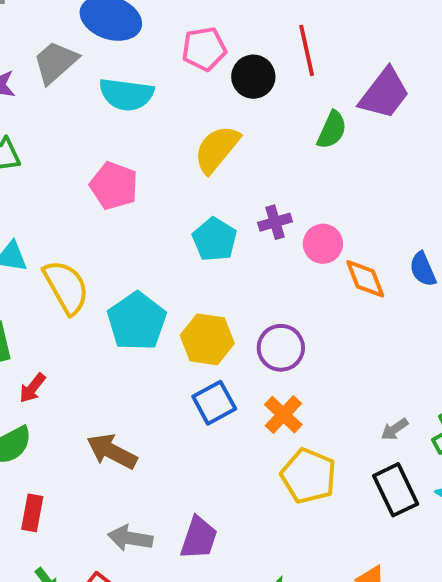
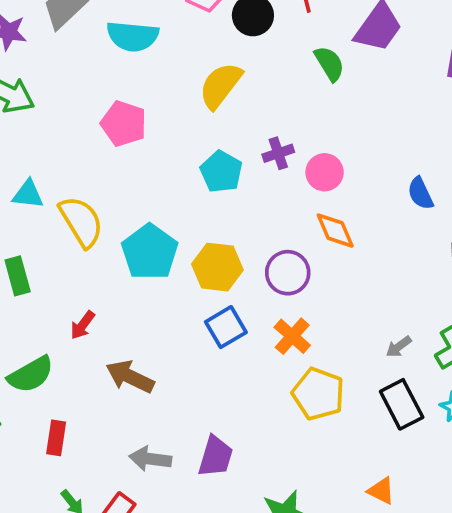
green semicircle: (332, 130) -> (329, 64), turned -54
orange diamond: (365, 279) -> (335, 231), moved
red arrow: (32, 388) -> (83, 325), moved

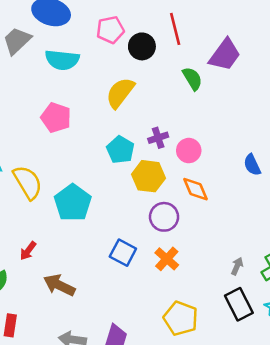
yellow hexagon: (217, 267) -> (149, 176), moved
blue square: (226, 327) -> (123, 253), turned -32
gray arrow: (399, 347) -> (237, 266), turned 150
yellow pentagon: (318, 394) -> (181, 318), moved

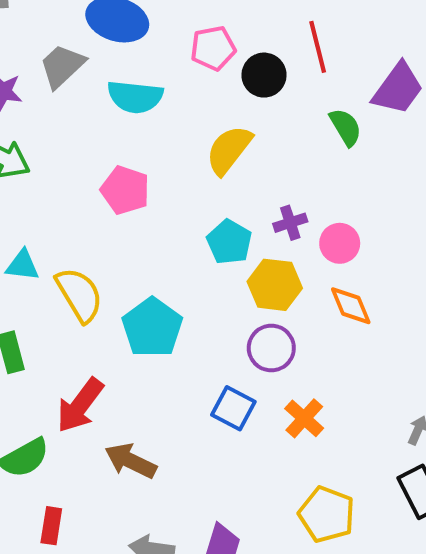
purple circle: (164, 217) -> (271, 348), moved
red arrow: (28, 251) -> (80, 405), size x1.8

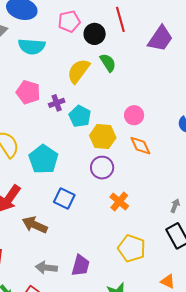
green semicircle: (346, 127) -> (108, 63), moved
purple cross: (290, 223) -> (57, 103), moved
blue square: (233, 408) -> (64, 198), moved

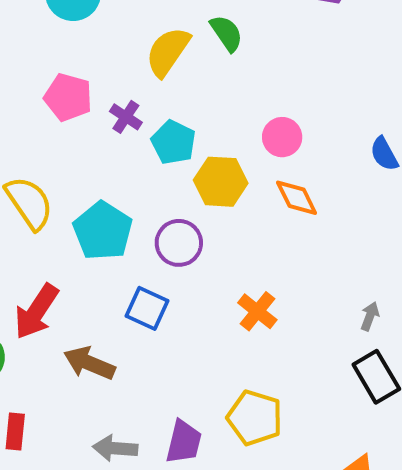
purple cross: (57, 103) -> (126, 117), turned -35
purple circle: (102, 168) -> (179, 243), moved
yellow pentagon: (132, 248) -> (255, 418), moved

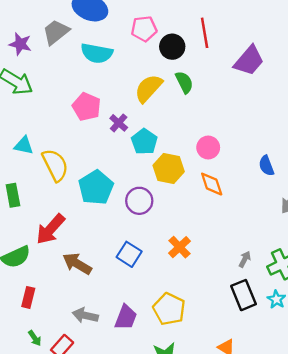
blue square: (147, 308) -> (129, 254), moved

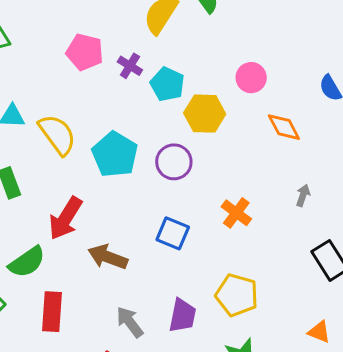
orange diamond: (212, 184) -> (284, 127), moved
gray arrow: (245, 259) -> (303, 195), moved
red rectangle: (28, 297) -> (52, 312), size x1.4
gray arrow: (85, 315) -> (130, 322), turned 50

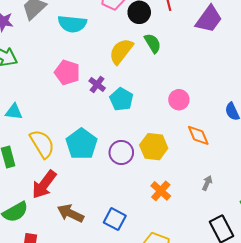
yellow hexagon: (205, 114) -> (154, 147), moved
yellow semicircle: (57, 135) -> (42, 144), moved
blue square: (173, 233) -> (115, 219), moved

